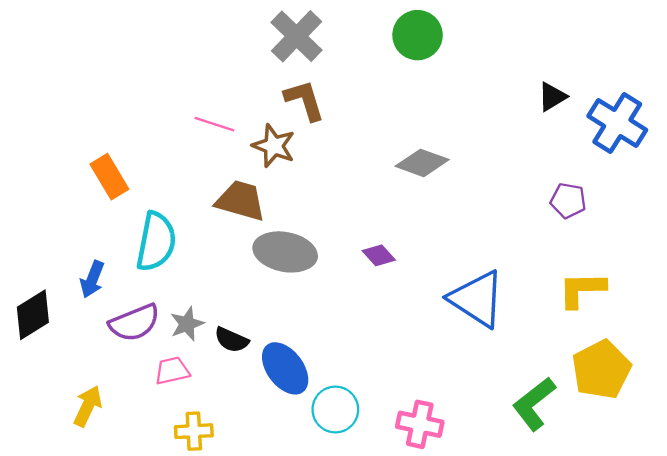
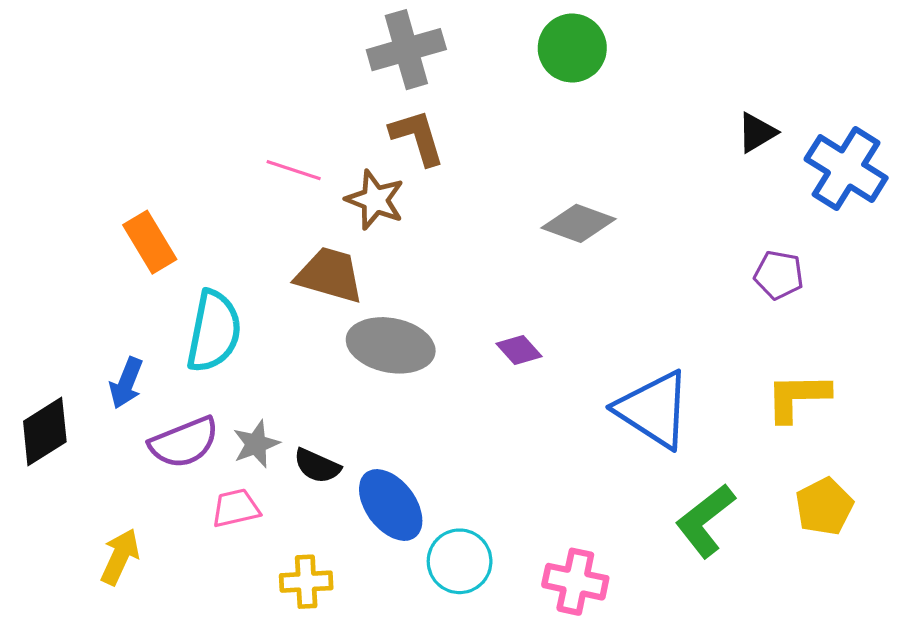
gray cross: (297, 36) -> (406, 50), turned 30
yellow pentagon: (601, 370) -> (824, 507), size x0.7
green L-shape: (534, 404) -> (705, 521), moved
yellow cross: (194, 431) -> (306, 582), moved

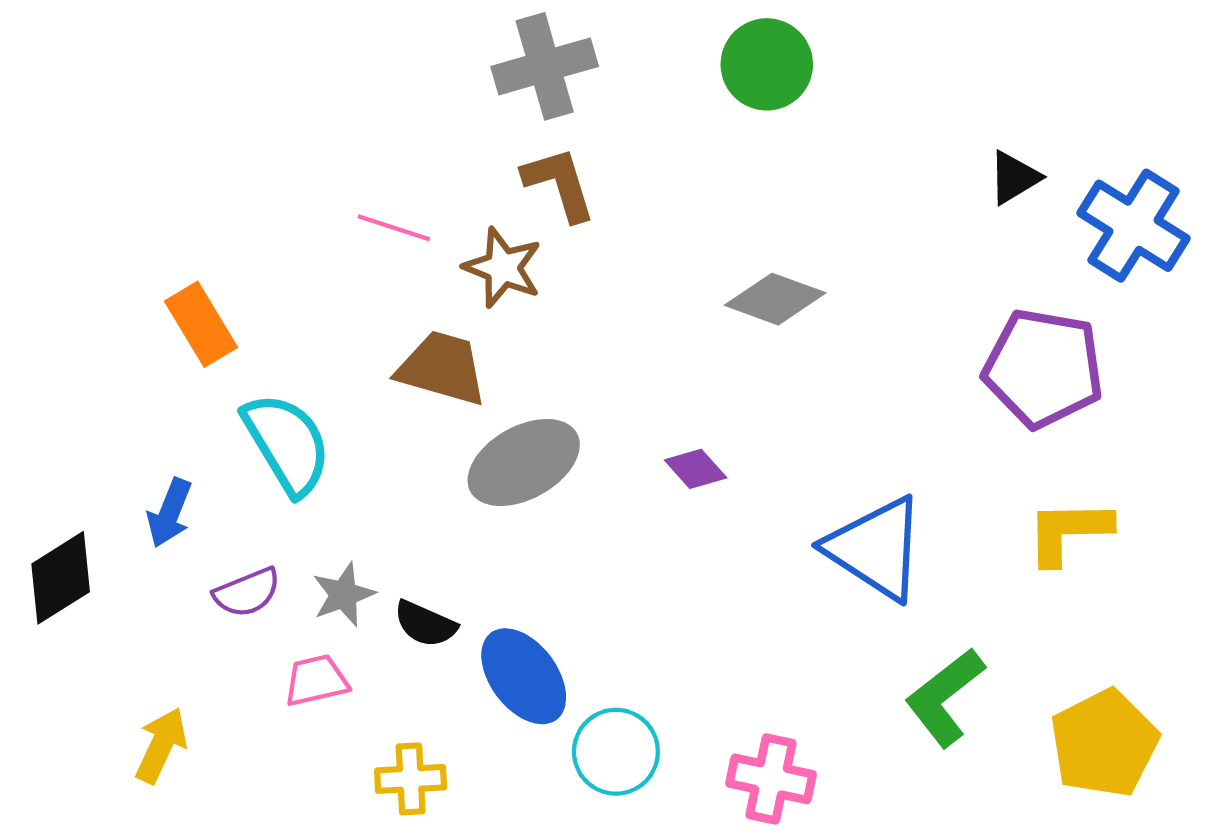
purple pentagon: (779, 275) -> (1043, 368), size x1.8
cyan semicircle: (214, 331) -> (287, 444), turned -42
gray ellipse: (391, 345) -> (524, 463), turned -40
purple semicircle: (184, 442) -> (247, 592), size x0.7
yellow pentagon: (824, 507) -> (1104, 743), moved, size x1.4

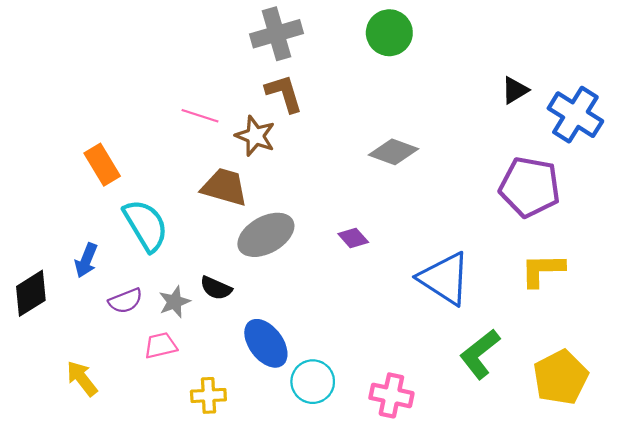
black semicircle: (425, 624) -> (216, 288), moved
yellow arrow: (161, 745) -> (82, 378), turned -63

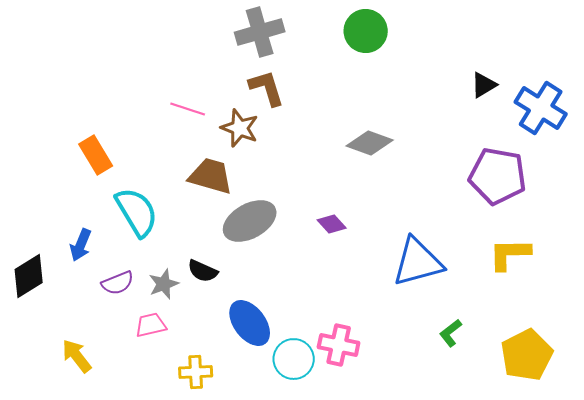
blue triangle: (445, 278) -> (418, 262), turned -48
green L-shape: (480, 354) -> (451, 333), size x0.6
pink cross: (391, 395) -> (339, 345), moved

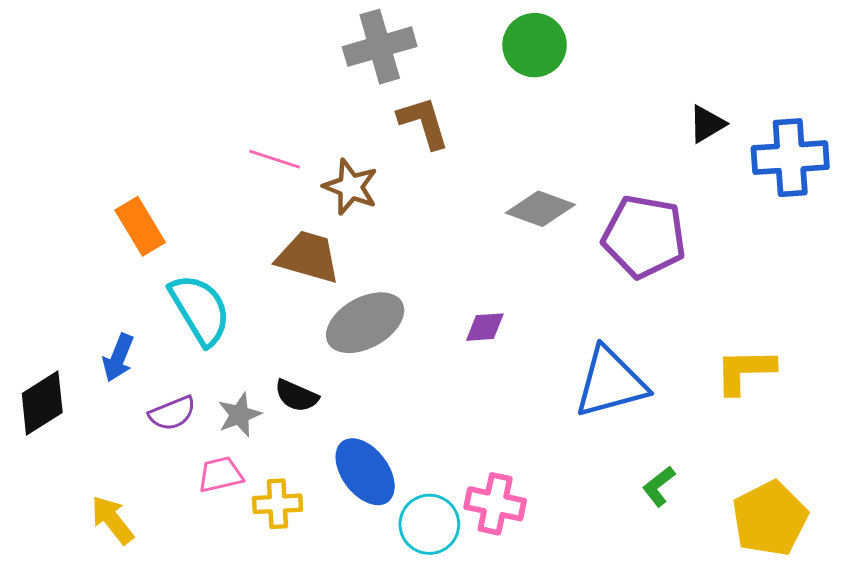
brown L-shape: (267, 88) -> (424, 123), moved
blue cross: (541, 108) -> (790, 158), turned -36
purple pentagon: (498, 176) -> (644, 236), moved
purple diamond: (332, 224) -> (485, 327), turned -52
yellow cross: (196, 372) -> (277, 504), moved

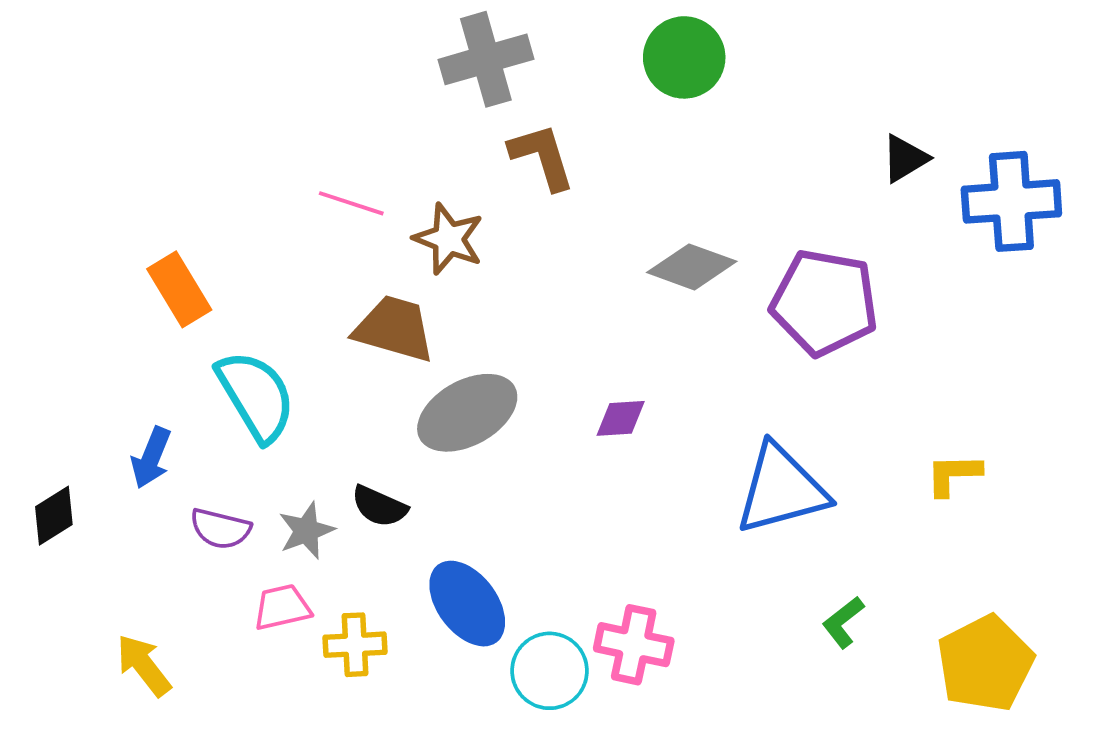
yellow L-shape: (745, 371) -> (953, 474), size x0.7
black diamond: (42, 403) -> (54, 516), size x0.7
purple semicircle: (172, 413) -> (220, 529), turned 36

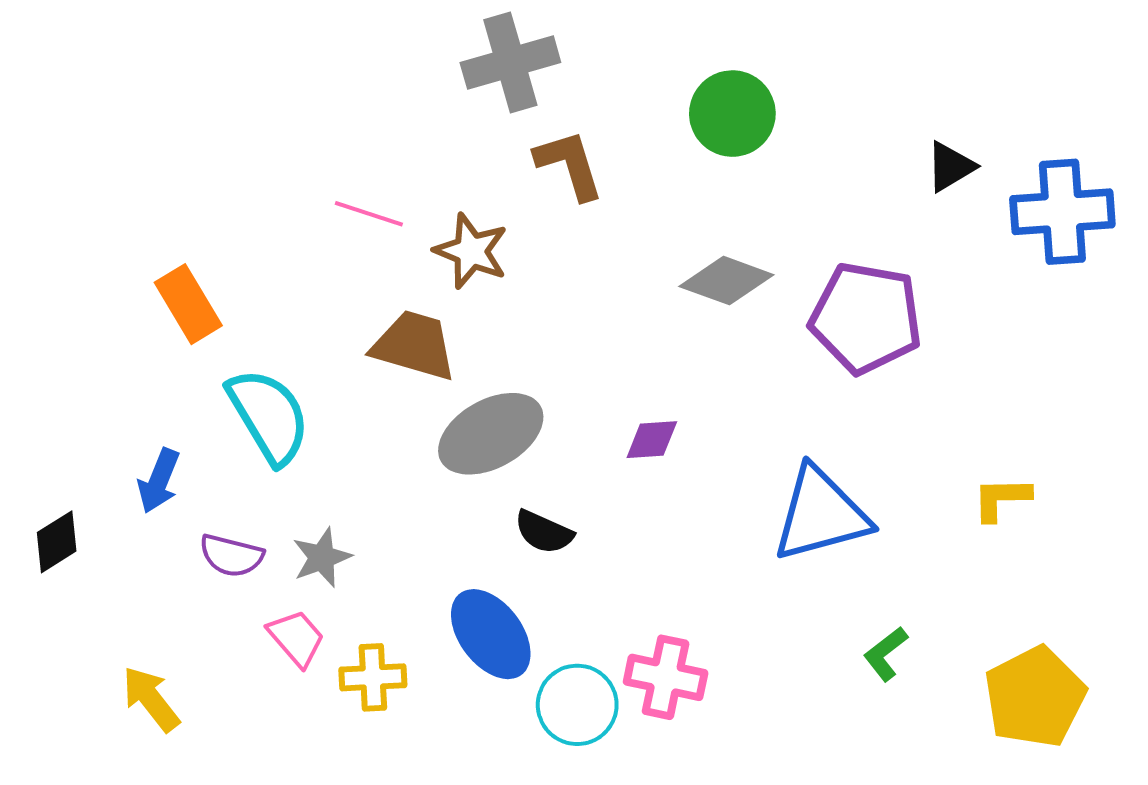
green circle: (684, 57) -> (732, 114), moved
black semicircle: (379, 506) -> (544, 532), moved
pink trapezoid: (282, 607) -> (296, 638), turned 62

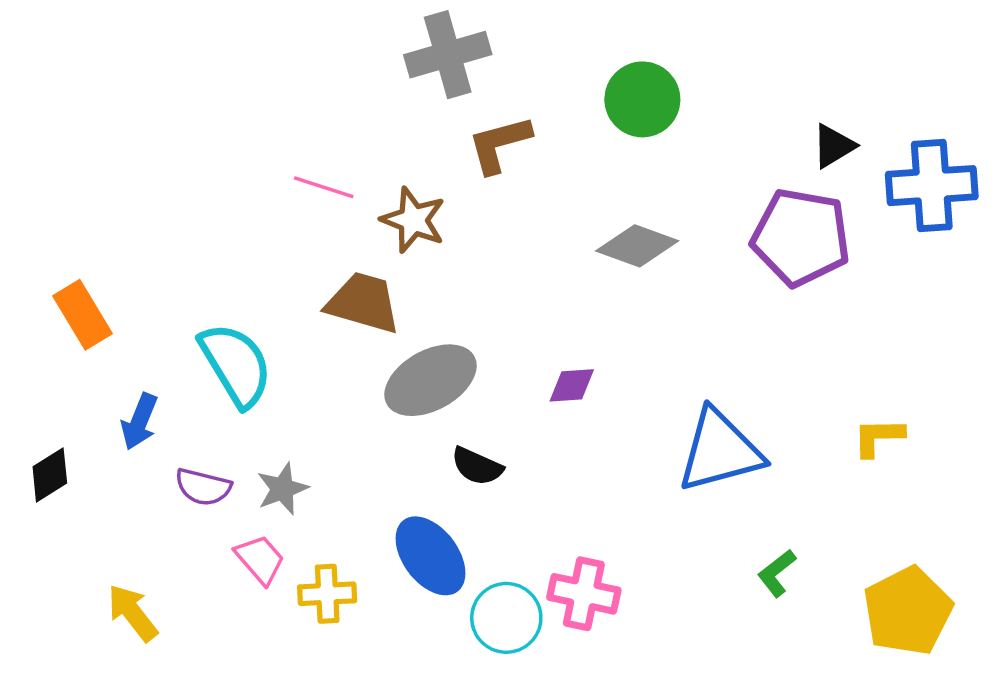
brown L-shape: (569, 165) -> (499, 144), turned -88
orange rectangle: (188, 304) -> (83, 315), moved
purple pentagon: (866, 318) -> (801, 237), moved

